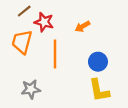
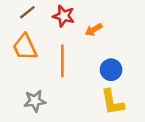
red star: (44, 22) -> (64, 16), moved
orange trapezoid: (22, 42) -> (25, 47), turned -40

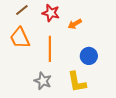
gray star: (35, 101) -> (43, 81), moved, turned 30
yellow L-shape: (112, 102) -> (77, 82), moved

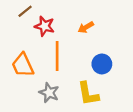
red star: (51, 13) -> (45, 26), moved
orange trapezoid: (20, 38) -> (23, 65), moved

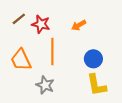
brown line: (25, 11) -> (19, 19), moved
yellow L-shape: (88, 94) -> (97, 85), moved

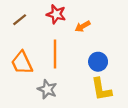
red star: (41, 24) -> (56, 14), moved

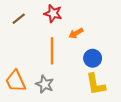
orange arrow: (83, 26) -> (76, 33), moved
orange trapezoid: (22, 63) -> (16, 81), moved

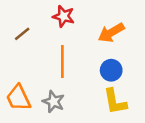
brown line: (19, 19) -> (22, 34), moved
orange arrow: (76, 33) -> (111, 33), moved, size x1.5

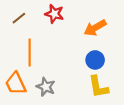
brown line: (22, 34) -> (19, 18), moved
orange line: (62, 61) -> (30, 52), moved

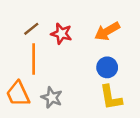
red star: (54, 14) -> (61, 34), moved
brown line: (19, 18) -> (31, 29), moved

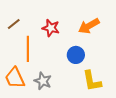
brown line: (31, 29) -> (14, 24), moved
blue circle: (107, 67) -> (76, 55), moved

